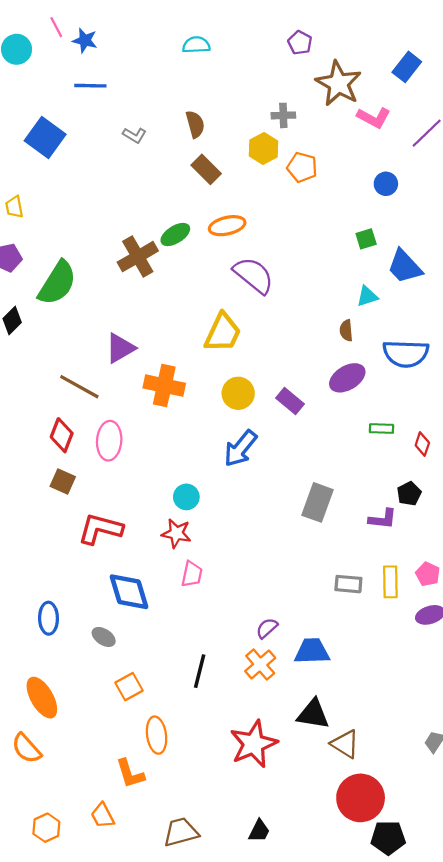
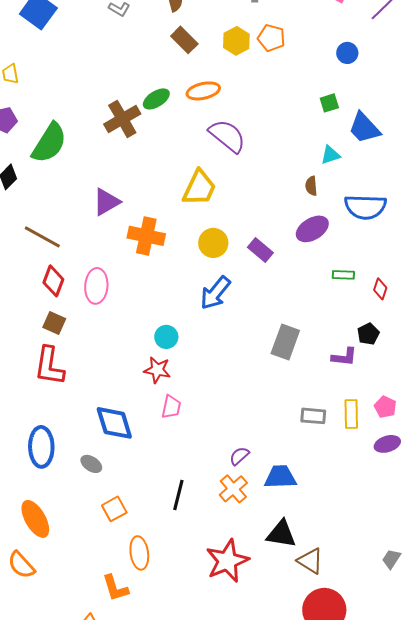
yellow hexagon: (264, 149) -> (236, 41), moved
brown line: (79, 387) -> (42, 237), moved
red L-shape: (100, 529) -> (49, 366), moved, turned -96
blue ellipse: (49, 618) -> (41, 447), size x1.4

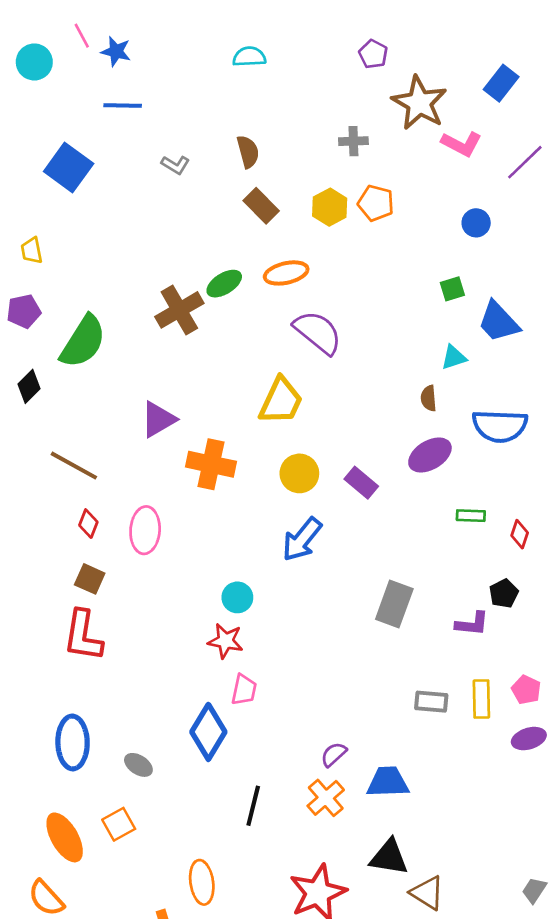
red diamond: (53, 281) -> (88, 524), size x0.7
blue diamond: (114, 423) -> (208, 732), moved, turned 48
orange square: (114, 509) -> (119, 824), moved

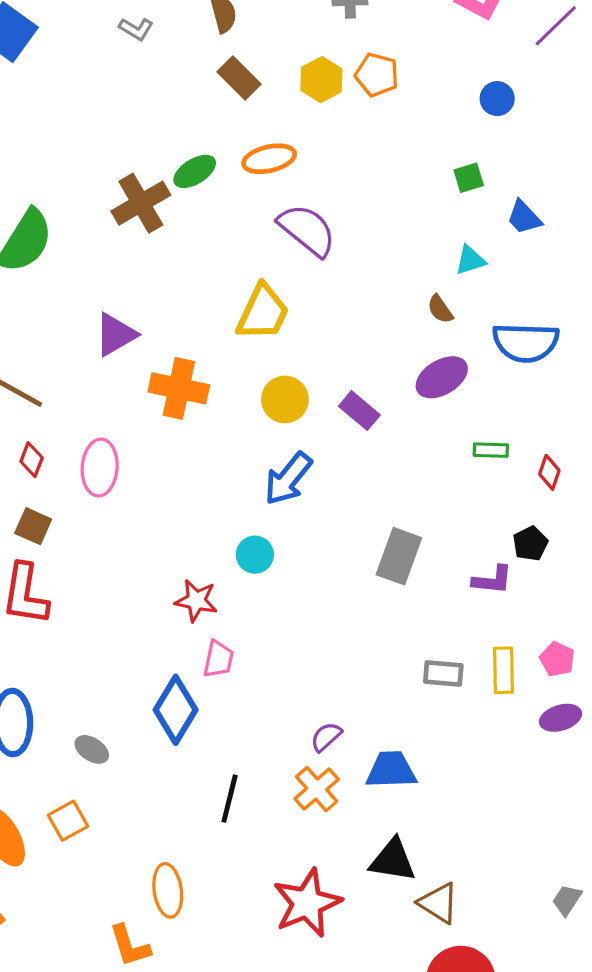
blue trapezoid: (499, 322) -> (524, 217), size x0.7
brown semicircle: (429, 398) -> (440, 309), turned -30
cyan circle: (237, 597) -> (255, 555), moved

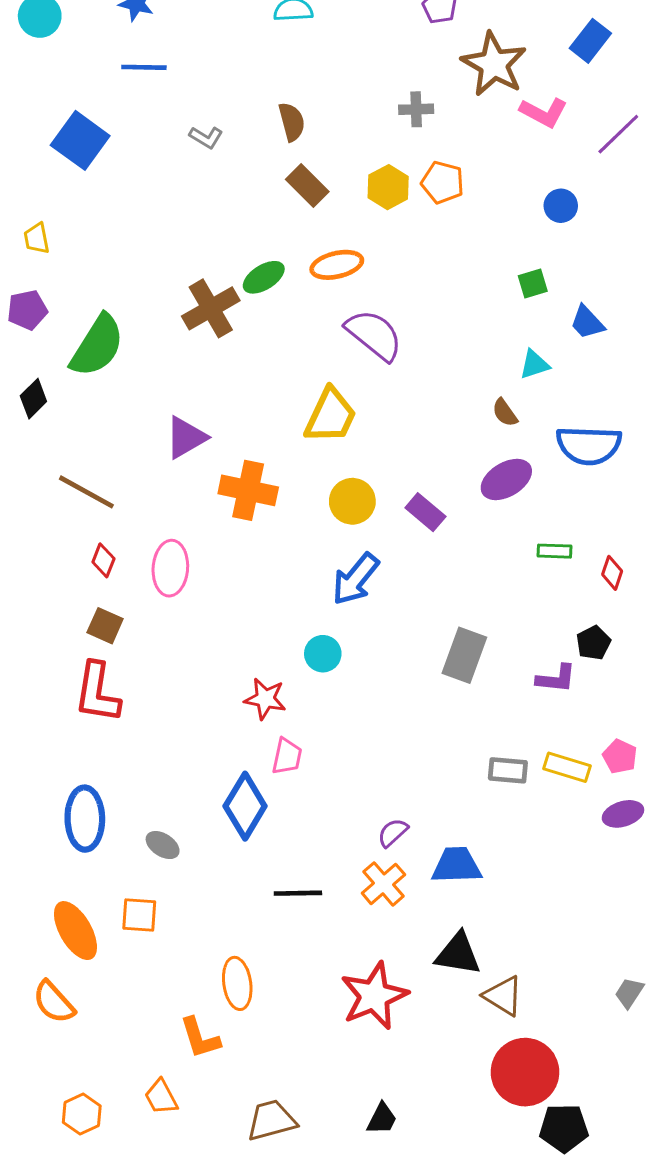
yellow rectangle: (503, 670) -> (567, 767), turned -72
black line: (230, 799) -> (298, 893), turned 75
orange square: (68, 821) -> (139, 915), turned 33

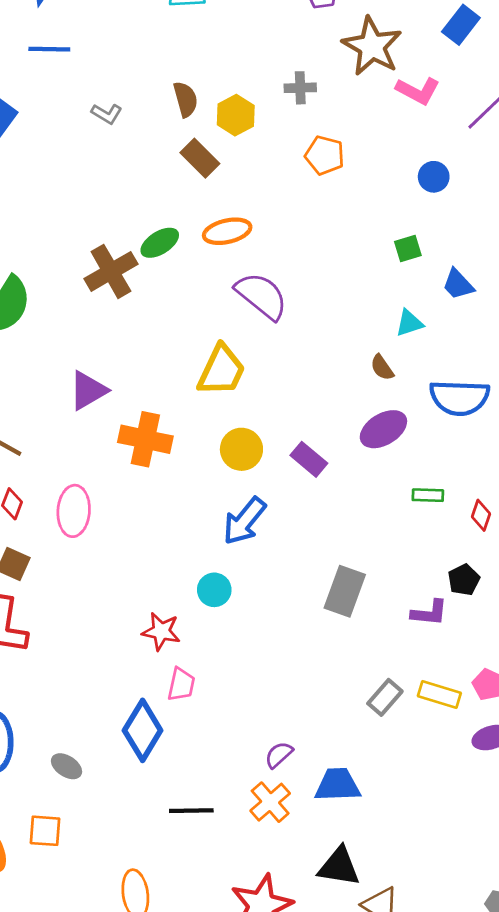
yellow hexagon: (388, 187) -> (236, 115), moved
gray rectangle: (508, 770) -> (385, 697), turned -54

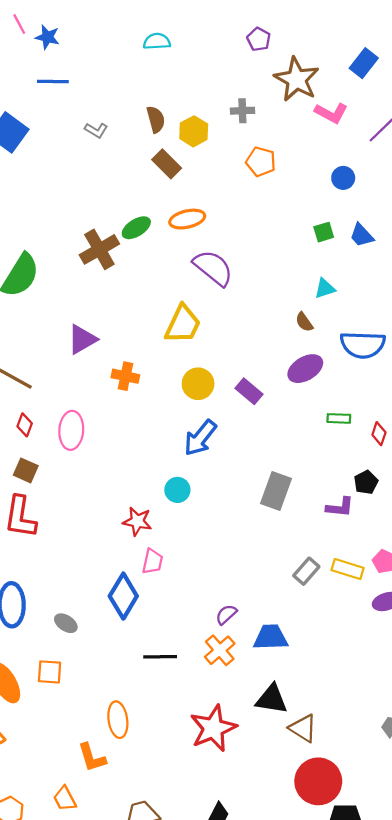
blue trapezoid: (458, 284) -> (362, 235), moved
orange cross: (145, 439) -> (125, 376), size x0.7

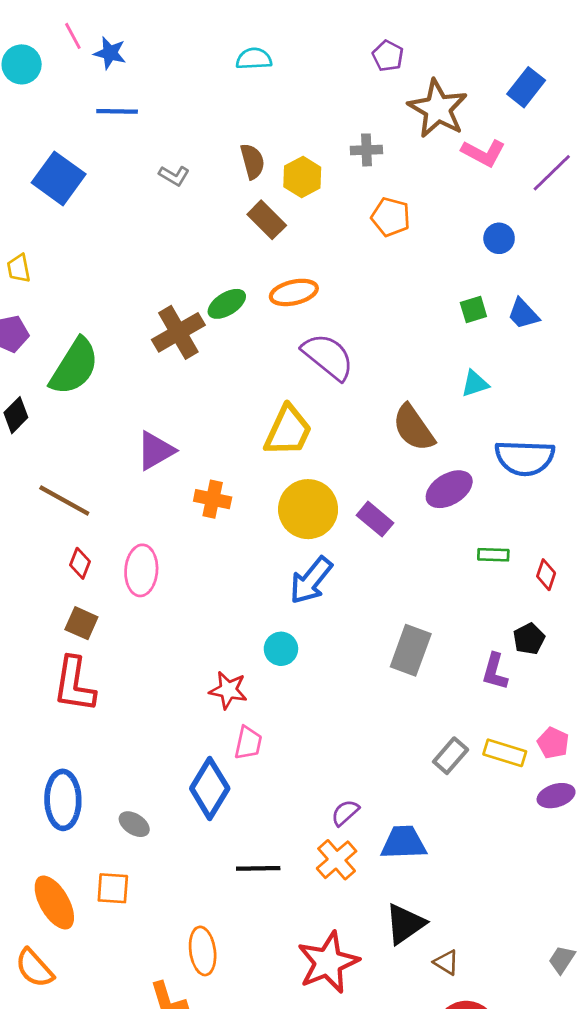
brown semicircle: (304, 322) -> (414, 428), moved, size x1.8
yellow circle: (198, 384) -> (308, 509), size x1.4
purple L-shape: (340, 507) -> (495, 672), turned 100
black triangle: (272, 699) -> (405, 924), turned -44
brown triangle: (303, 728) -> (446, 962), size x0.7

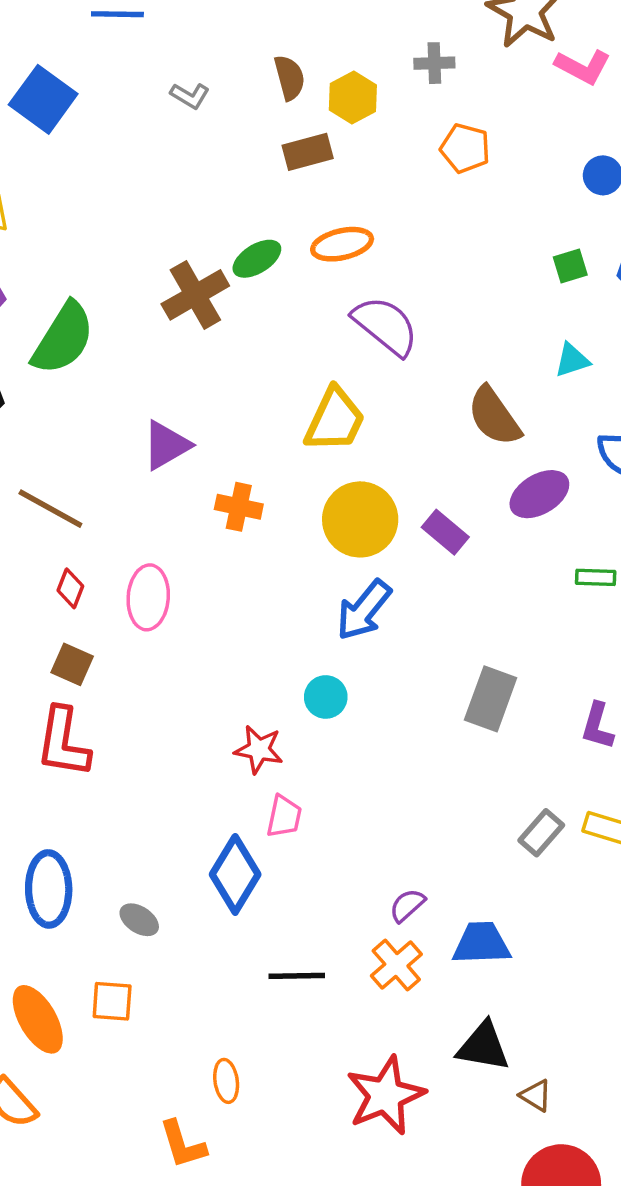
brown rectangle: (267, 220) -> (308, 152), turned -60
black triangle: (405, 924) -> (483, 1047), turned 45
orange ellipse: (203, 951) -> (226, 1081), size x0.7

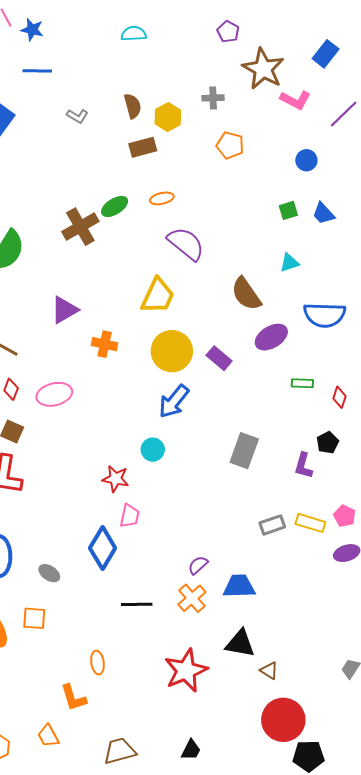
orange ellipse: (342, 244) -> (162, 198), size x0.7
pink ellipse: (148, 597) -> (54, 394), turned 72
gray rectangle: (541, 833) -> (272, 525), turned 30

